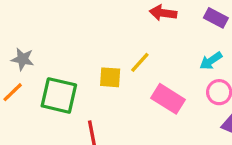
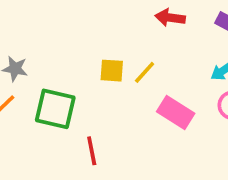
yellow square: (110, 77) -> (112, 71), moved

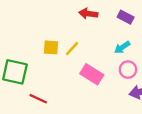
red line: (92, 151) -> (38, 99), turned -54

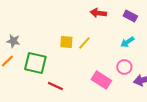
pink circle: (128, 70) -> (124, 67), moved
pink rectangle: (92, 74) -> (101, 80), moved

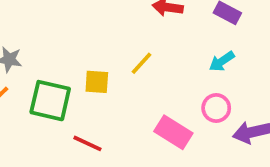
yellow square: (66, 42) -> (97, 82), moved

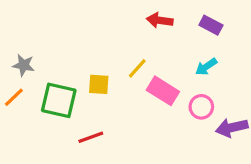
pink rectangle: (173, 132) -> (163, 91), moved
red line: (87, 143) -> (91, 137), turned -45

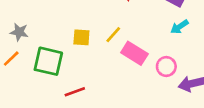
cyan arrow: (206, 67) -> (180, 27), moved
yellow square: (99, 84) -> (81, 37), moved

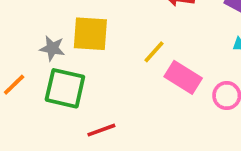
gray star: (19, 32) -> (52, 48), moved
yellow square: (81, 37) -> (90, 34), moved, size x1.5

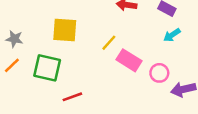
gray star: (52, 48) -> (14, 39), moved

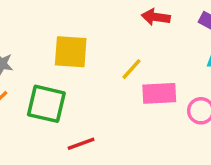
pink rectangle: (129, 60) -> (159, 93), turned -35

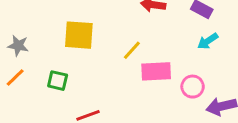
green square: (46, 104) -> (58, 81), size x0.6

